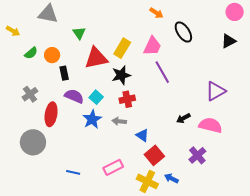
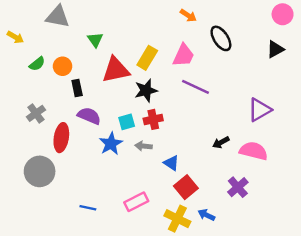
purple line: (162, 72) -> (196, 87), turned -35
cyan square: (96, 97) -> (127, 122), moved, turned 32

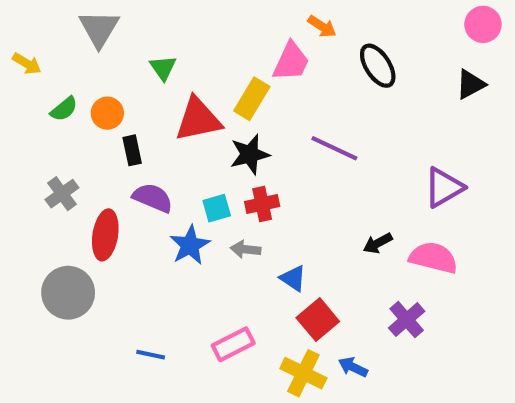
gray triangle: (58, 17) -> (99, 29), turned 50
pink trapezoid: (183, 55) -> (291, 62), moved

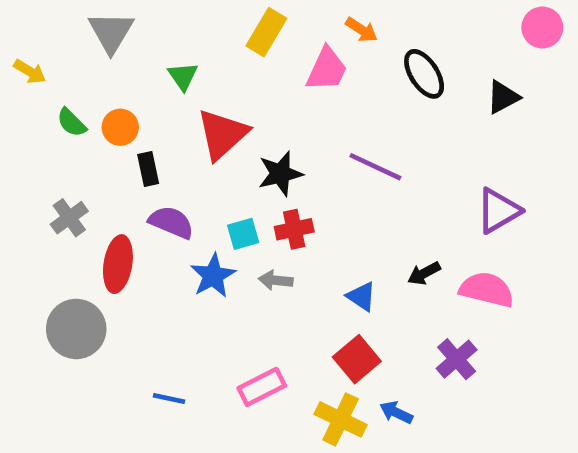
black triangle: (471, 84) -> (503, 97), moved
yellow rectangle: (252, 99) -> (266, 32), moved
green semicircle: (64, 109) -> (72, 123), turned 84
red triangle: (198, 119) -> (222, 134), turned -30
blue triangle: (293, 278) -> (361, 297), moved

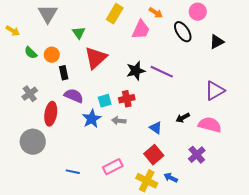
pink circle: (542, 27) -> (198, 12), moved
black star: (280, 174) -> (136, 71), moved

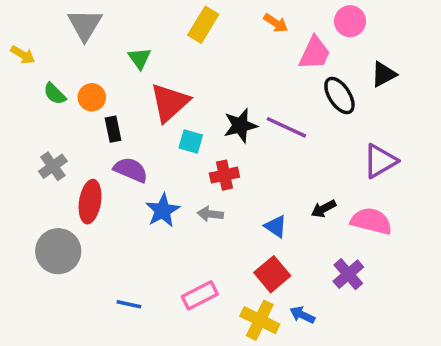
pink trapezoid: (141, 30) -> (315, 53), moved
black ellipse: (183, 32) -> (339, 96), moved
cyan square: (105, 101) -> (191, 141), moved, turned 32

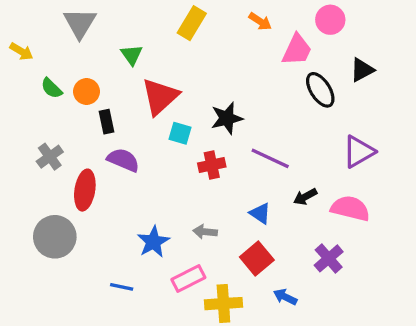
purple line: (286, 127) -> (270, 158), moved
blue star: (163, 210) -> (153, 242), moved
gray arrow: (210, 214) -> (205, 232), moved
yellow cross: (260, 320) -> (223, 304), moved, turned -30

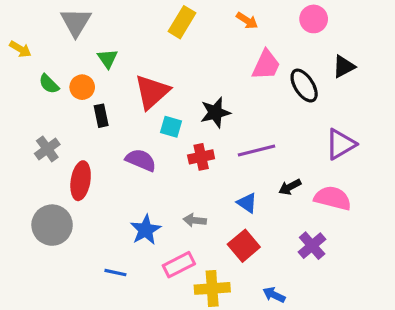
pink trapezoid: (297, 50) -> (266, 65), moved
green triangle: (132, 55) -> (108, 59), moved
purple line: (270, 158) -> (257, 151), turned -39
purple semicircle: (123, 160) -> (141, 160), moved
blue arrow: (285, 297) -> (274, 295), moved

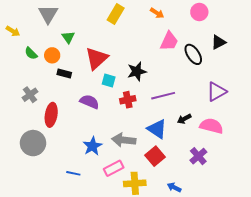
black rectangle: (101, 116) -> (64, 73), turned -64
blue triangle: (247, 203) -> (157, 129), size x1.5
gray arrow: (195, 220) -> (124, 140), size x1.6

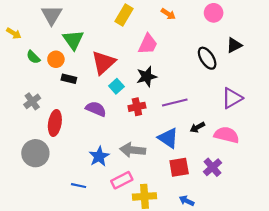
green triangle: (68, 37) -> (73, 40), size x1.5
pink trapezoid: (169, 41) -> (148, 44), moved
cyan square: (109, 81) -> (116, 86), turned 32
red square: (155, 156) -> (179, 167), moved, turned 30

